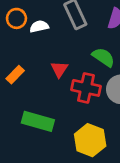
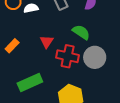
green rectangle: (38, 121) -> (30, 82), turned -40

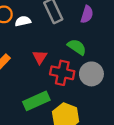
green rectangle: (30, 82) -> (36, 101), moved

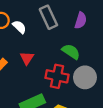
white semicircle: (23, 21) -> (19, 27), turned 56
red triangle: (40, 57) -> (27, 58), moved

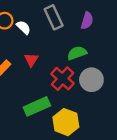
green semicircle: (71, 52) -> (77, 53), turned -54
red cross: (57, 76) -> (63, 79), turned 30

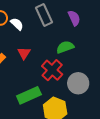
purple semicircle: (87, 21) -> (74, 18), turned -42
gray circle: (91, 80) -> (78, 83), moved

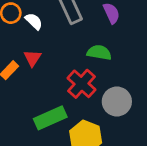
green semicircle: (65, 47) -> (99, 53), turned 30
red triangle: (24, 53) -> (33, 58), moved

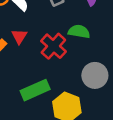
red cross: (81, 84) -> (53, 46), moved

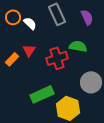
red cross: (53, 46) -> (57, 58), turned 30

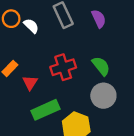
green semicircle: (78, 46) -> (101, 66), moved, turned 42
red triangle: (29, 50) -> (30, 83), moved

